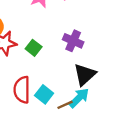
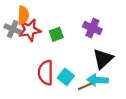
green square: (34, 48) -> (56, 34), turned 32
cyan arrow: (79, 98) -> (98, 80), turned -132

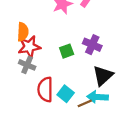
gray cross: (13, 29) -> (27, 65), moved
green square: (56, 34) -> (67, 51), moved

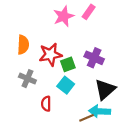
red star: (29, 47) -> (50, 55), moved
red semicircle: (45, 89) -> (46, 104), size x0.6
cyan square: (66, 94) -> (66, 85), moved

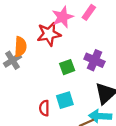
red star: (50, 55) -> (49, 34), moved
gray cross: (27, 79) -> (12, 60), moved, turned 35
cyan square: (66, 85) -> (65, 100), moved, turned 35

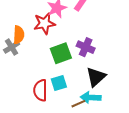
green square: (67, 67) -> (61, 53), size x1.5
red semicircle: (44, 108) -> (40, 90), size x1.5

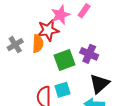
orange semicircle: (19, 35) -> (38, 44), moved
gray cross: (12, 47) -> (15, 45), moved

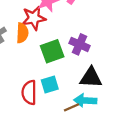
black triangle: (99, 84) -> (91, 78), turned 45

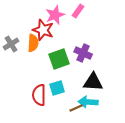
red star: (34, 18) -> (43, 30), turned 30

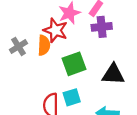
purple cross: (83, 53) -> (102, 27), moved, turned -30
black triangle: (93, 82) -> (113, 74), moved

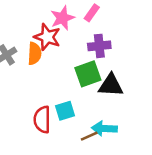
purple cross: (102, 27) -> (99, 46), moved
green square: (74, 64) -> (88, 74), moved

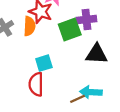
green square: (88, 74) -> (70, 30), moved
cyan square: (65, 111) -> (44, 63), moved

